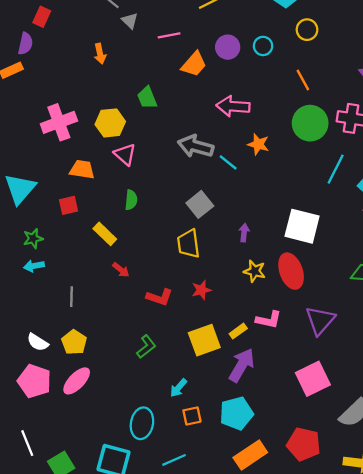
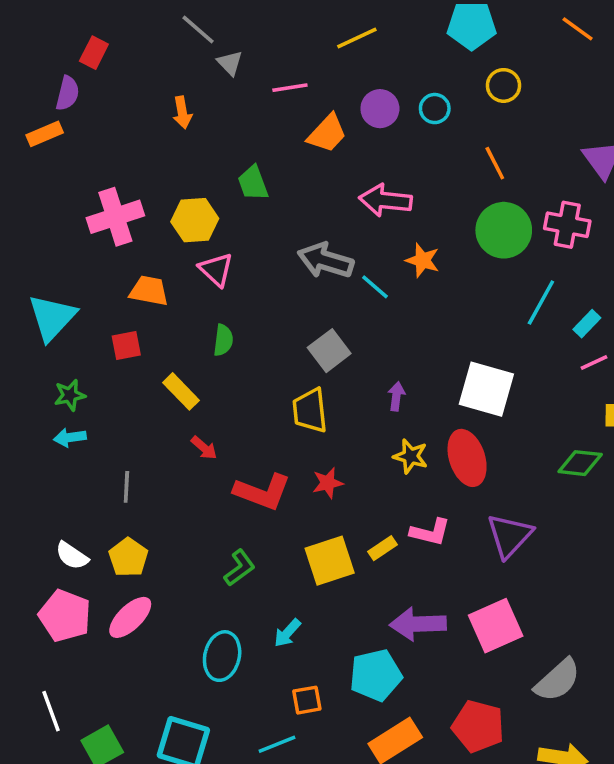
red L-shape: (159, 297) -> (262, 492), size x1.4
purple arrow: (242, 365) -> (418, 624), moved, turned -124
orange square: (192, 416) -> (307, 700), moved
cyan ellipse: (142, 423) -> (222, 656), moved

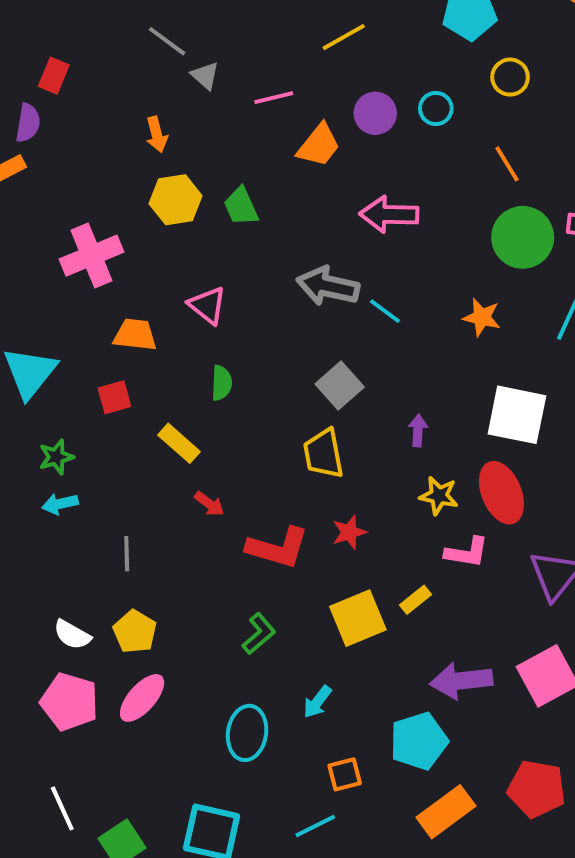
yellow hexagon: (195, 220) -> (176, 200), moved
orange star: (423, 260) -> (482, 317), moved
pink L-shape: (430, 532) -> (467, 552), moved

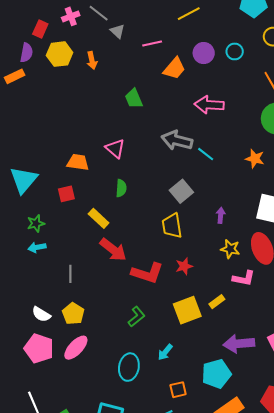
yellow hexagon: (176, 200) -> (60, 54), moved
pink cross: (91, 256) -> (71, 16), moved, size x0.6
red arrow: (209, 504) -> (113, 250), size x1.8

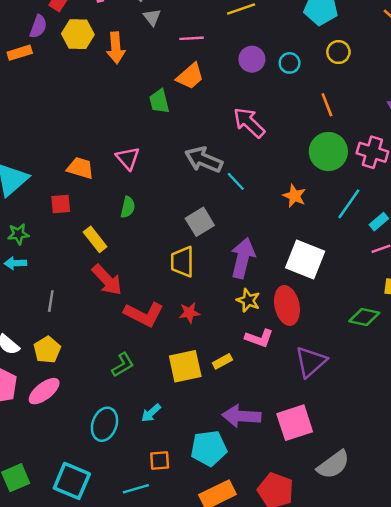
orange arrow: (92, 60) -> (116, 48), size x1.4
orange trapezoid: (174, 68) -> (190, 76), moved
pink arrow: (209, 105) -> (249, 123), turned 32
purple arrow: (221, 215) -> (243, 258), size x2.0

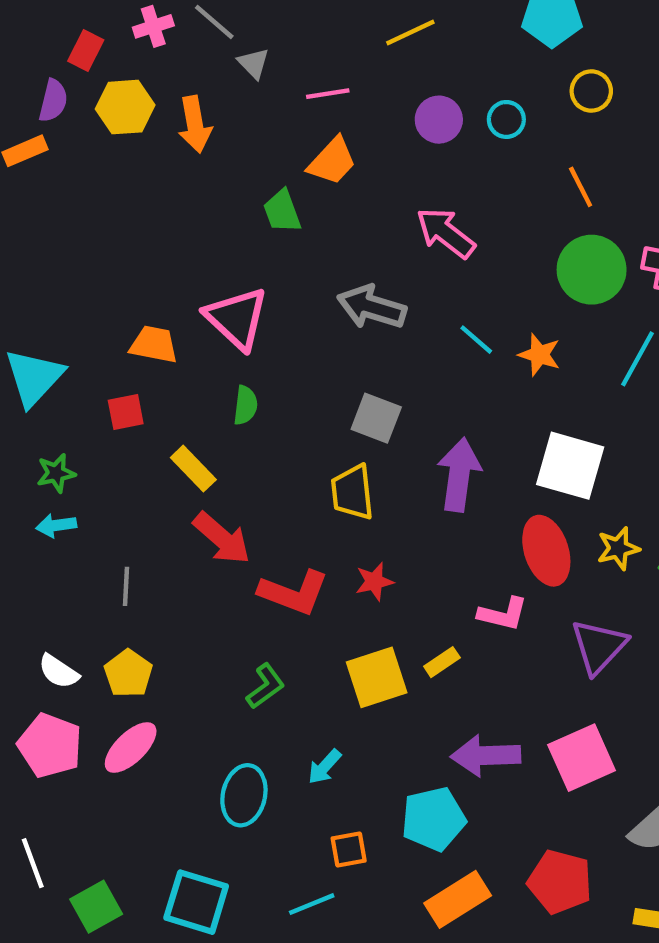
pink triangle: (128, 158) -> (237, 318), size x1.5
cyan line: (236, 181) -> (476, 340), moved
gray square: (200, 222) -> (376, 418), turned -32
yellow star: (248, 300) -> (618, 548), moved, turned -30

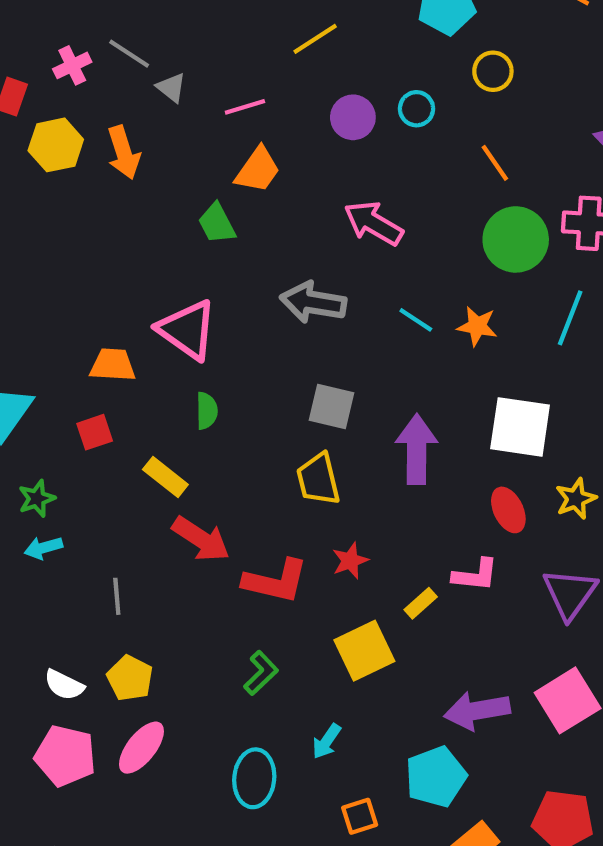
red ellipse: (546, 551) -> (508, 510), size x0.7
yellow rectangle: (442, 662) -> (421, 603), moved

